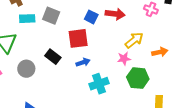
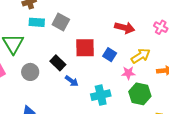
blue square: (91, 17) -> (110, 55), moved
blue arrow: (83, 62) -> (72, 81), moved, turned 48

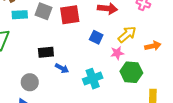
red square: (85, 48) -> (70, 15), moved
black rectangle: (58, 63) -> (46, 52), turned -42
gray circle: (30, 72) -> (30, 82), moved

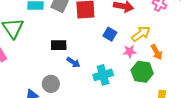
orange arrow: (153, 46) -> (157, 52), moved, turned 70
gray circle: (30, 82) -> (51, 84), moved

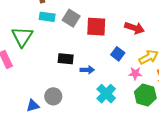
blue arrow: (73, 62) -> (87, 70), moved, turned -40
cyan cross: (103, 75) -> (106, 94), turned -36

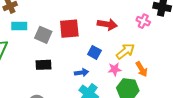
gray square: (71, 18) -> (43, 35), moved
blue arrow: (87, 70) -> (82, 73), moved

